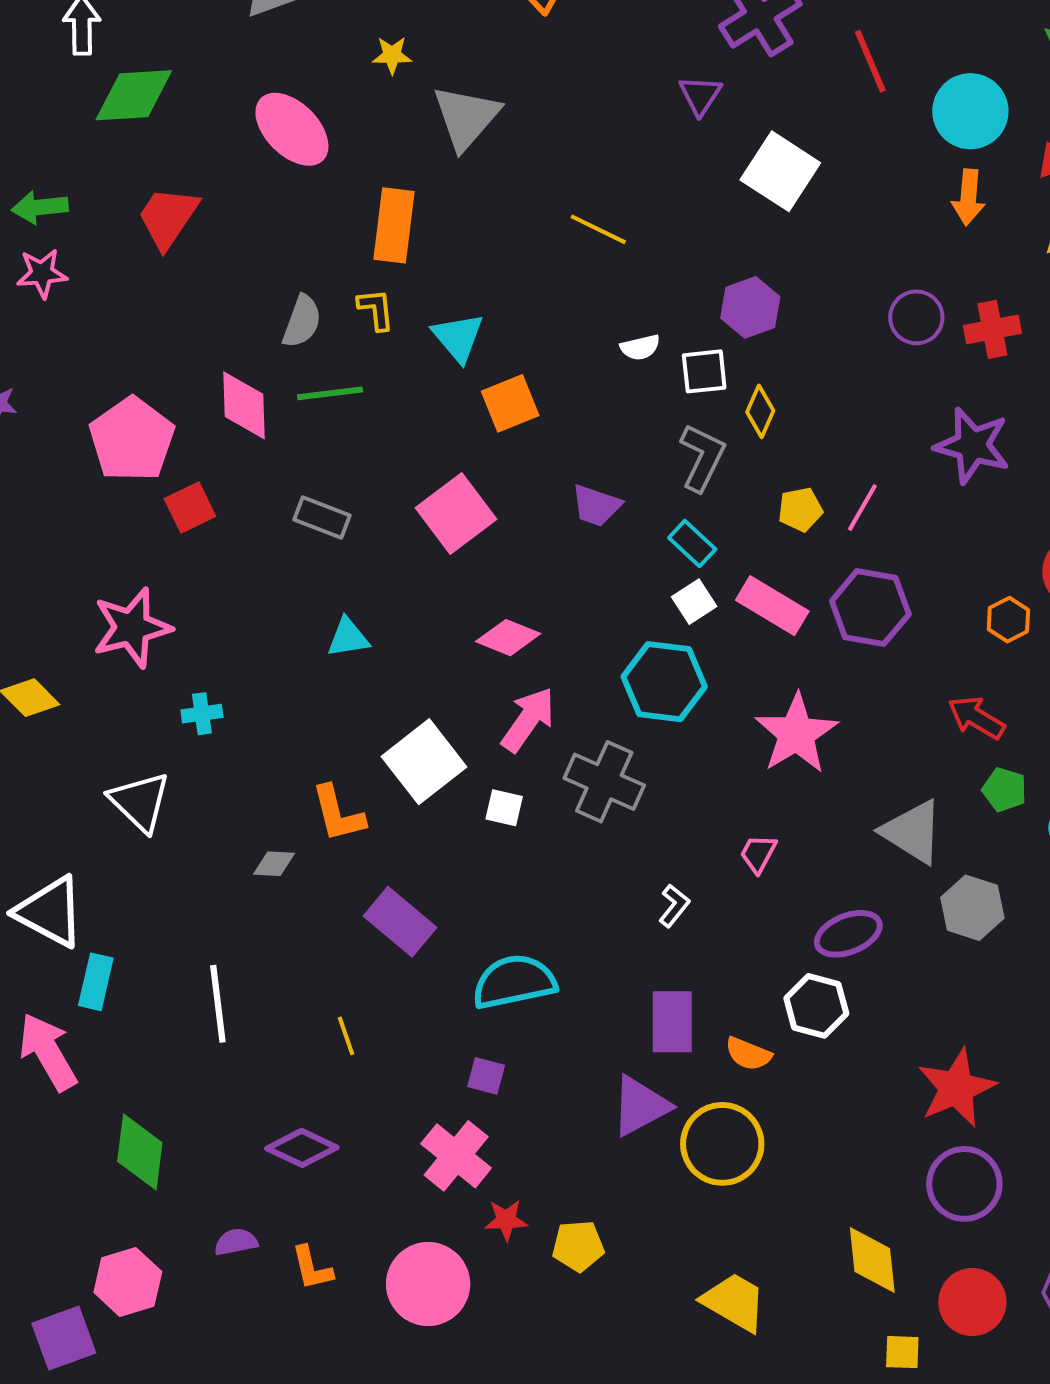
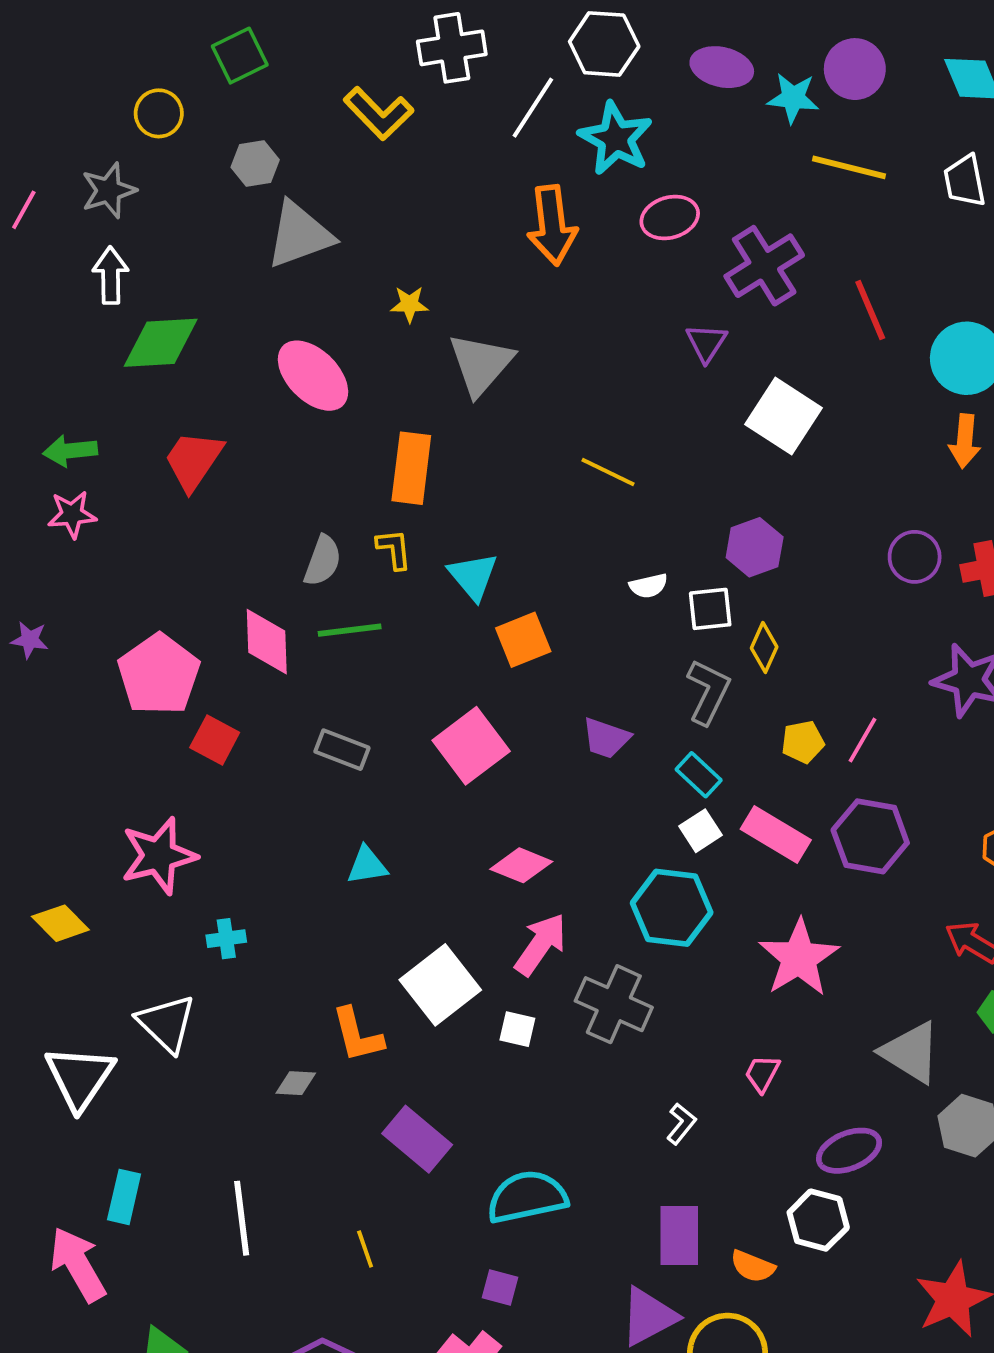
red square: (190, 508) -> (215, 740), turned -36
white triangle: (50, 912) -> (80, 1077), moved, turned 36

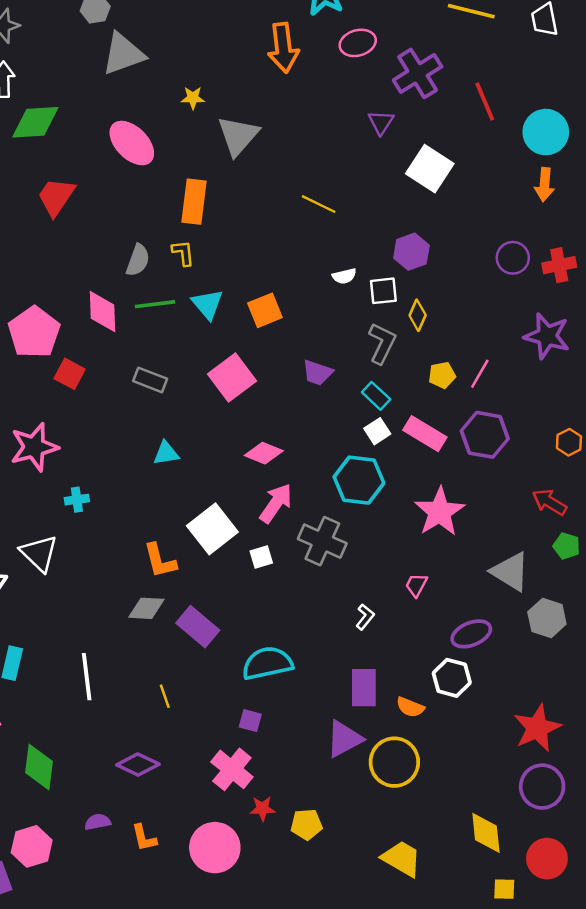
cyan triangle: (473, 576) -> (208, 304), moved
white square: (517, 1029) -> (261, 557), turned -30
gray diamond: (296, 1083) -> (146, 608), moved, size x1.4

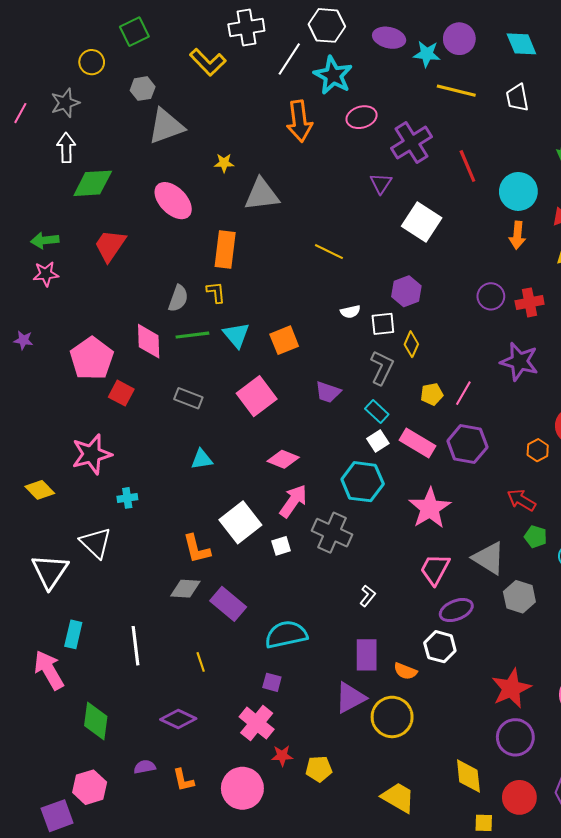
gray triangle: (238, 136) -> (262, 195), turned 42
pink trapezoid: (416, 585) -> (435, 569), moved, size x1.6

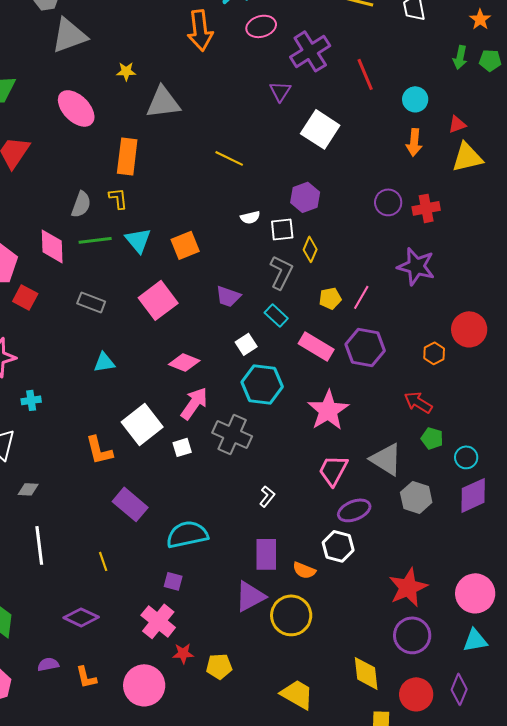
cyan circle: (518, 191) -> (415, 99), size x0.7
white square: (378, 441) -> (246, 344), moved
gray diamond: (185, 589) -> (28, 489), moved, size x0.7

